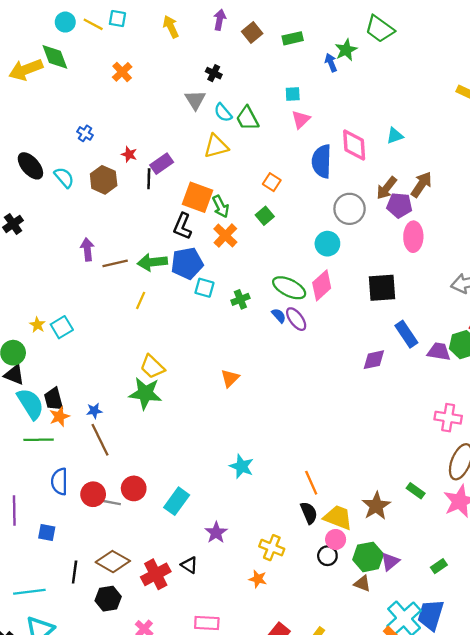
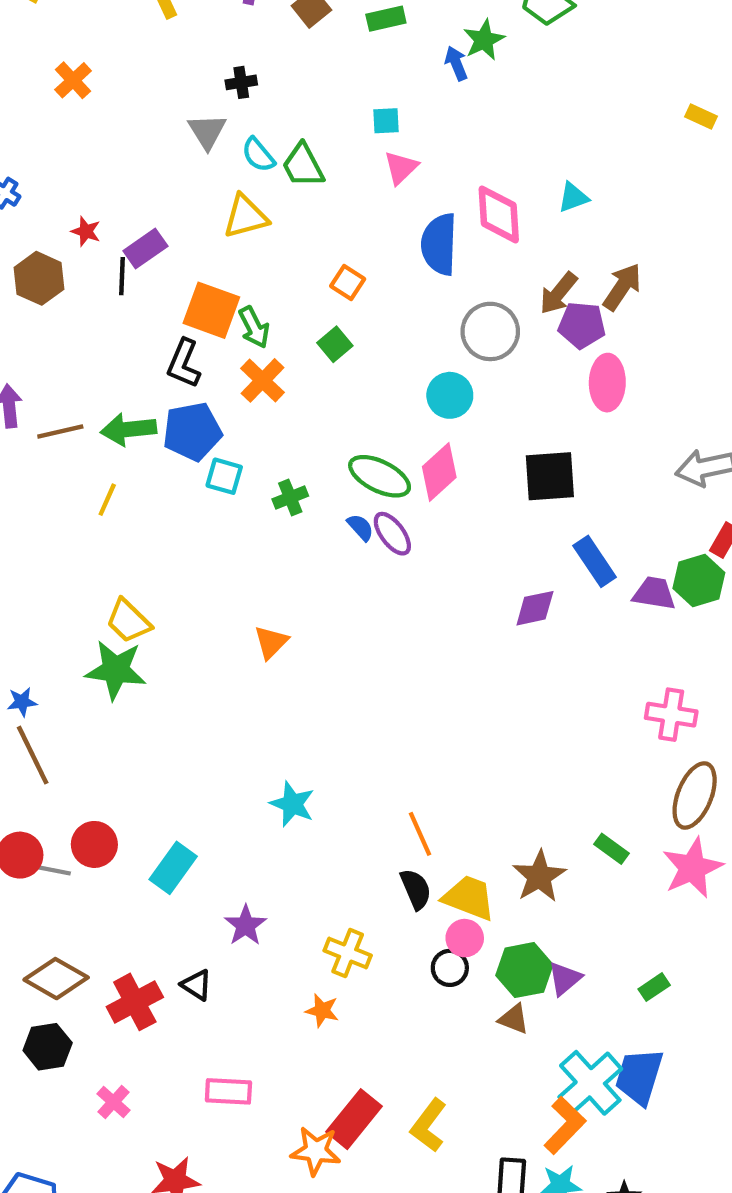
black cross: (214, 73) -> (241, 82), turned -35

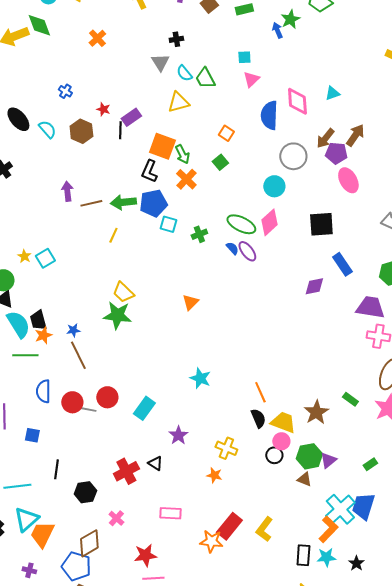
pink ellipse: (607, 383) -> (348, 180), turned -30
purple trapezoid: (654, 593) -> (370, 307), moved, size x1.4
brown diamond: (56, 979) -> (89, 543), moved, turned -60

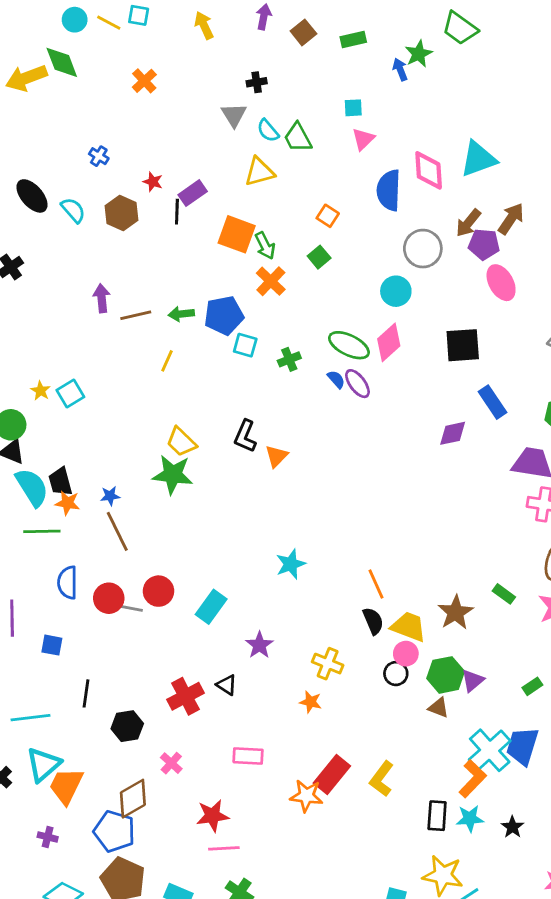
cyan triangle: (332, 93) -> (478, 159), size x1.8
black L-shape: (149, 171) -> (245, 436), moved
green arrow: (123, 202) -> (181, 314), size x0.7
orange star: (43, 335) -> (68, 503), turned 30
cyan star: (200, 378) -> (291, 564), turned 30

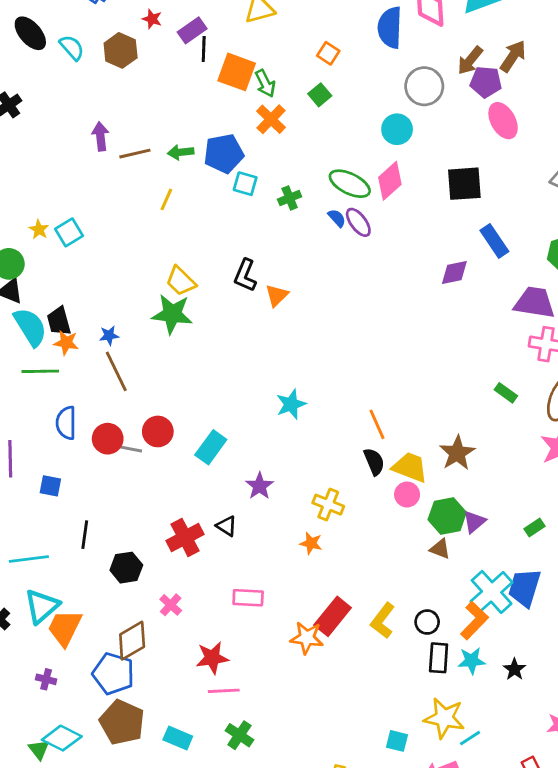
black line: (177, 212) -> (204, 49), moved
green rectangle: (504, 594) -> (506, 393), moved
black circle: (396, 674) -> (427, 622), moved

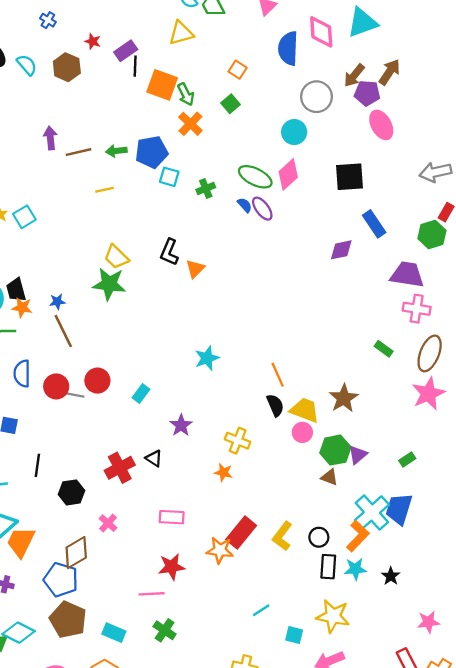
yellow line: (166, 199) -> (104, 190), turned 54
cyan rectangle: (211, 447) -> (141, 394), size x0.7
red star: (212, 658) -> (172, 567), moved
cyan line: (470, 738) -> (261, 610), moved

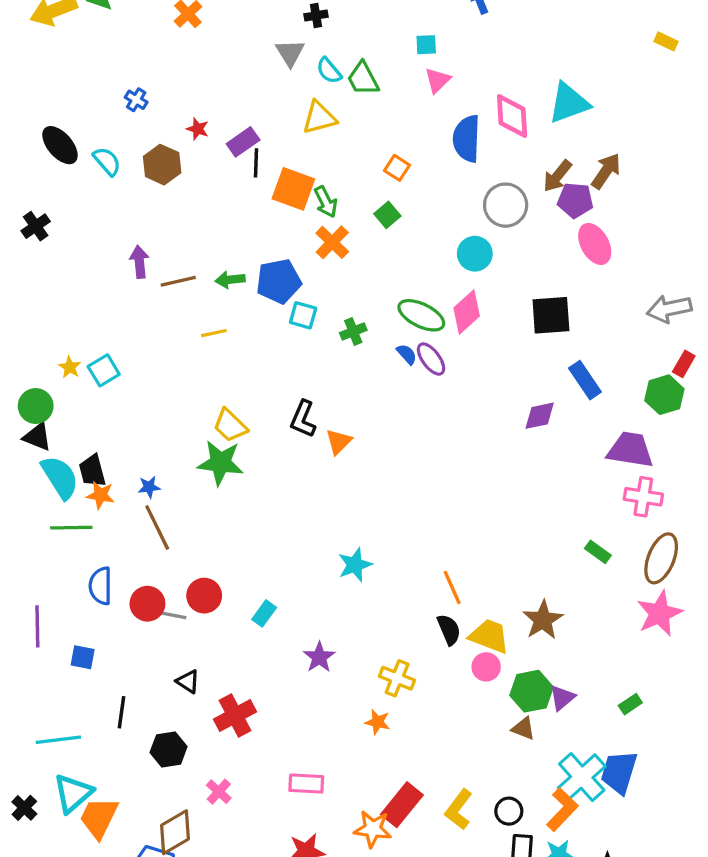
black triangle: (154, 458) -> (188, 681), moved

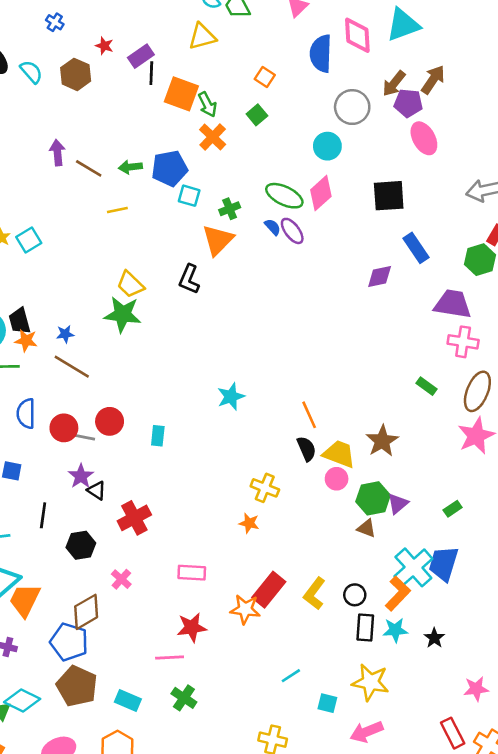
brown line: (178, 281) -> (89, 168), turned 44
orange triangle: (339, 442) -> (218, 240), moved, size x1.5
brown line: (157, 528) -> (72, 367), turned -33
cyan rectangle: (264, 613) -> (158, 436), turned -30
purple star: (319, 657) -> (81, 476), moved

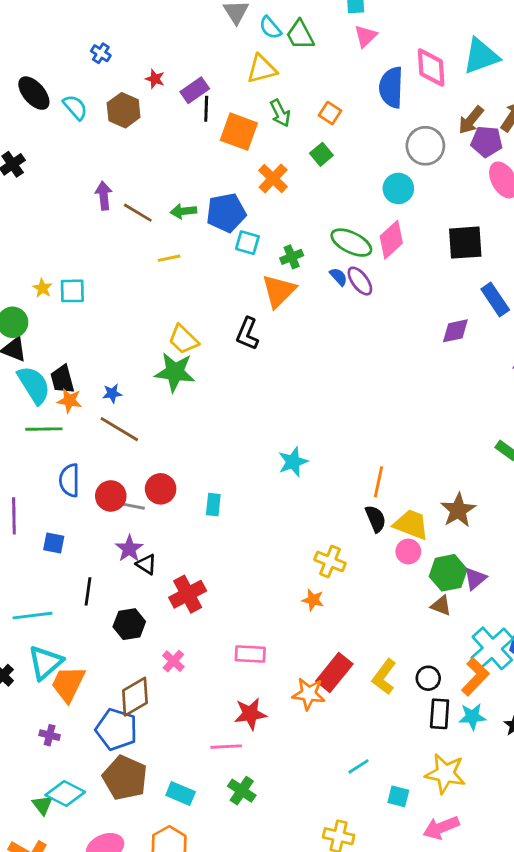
green arrow: (207, 104) -> (280, 113), moved
cyan square: (29, 240) -> (72, 291), turned 30
orange line: (309, 415) -> (378, 482), turned 36

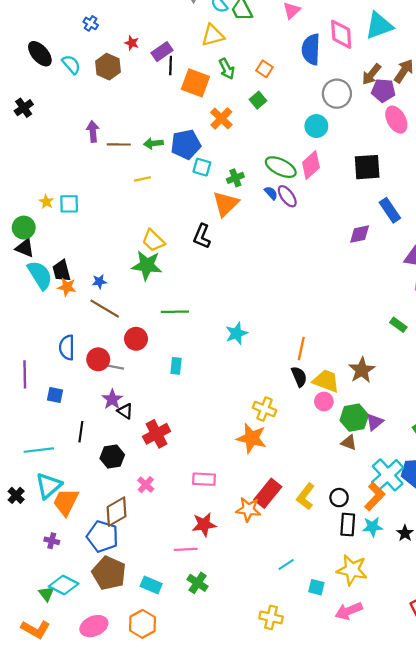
brown line: (138, 213) -> (119, 144), turned -30
green line: (44, 429) -> (175, 312), moved
red circle: (161, 489) -> (136, 339), moved
orange star: (313, 600) -> (252, 438), size x1.8

